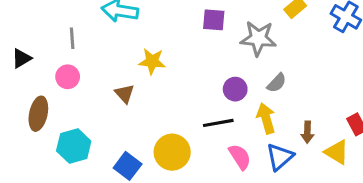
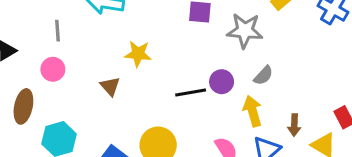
black line: (218, 123) -> (191, 93), moved

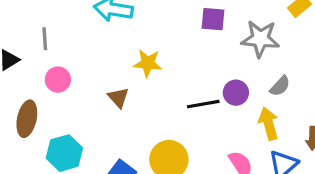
gray line: (58, 31) -> (45, 39), moved

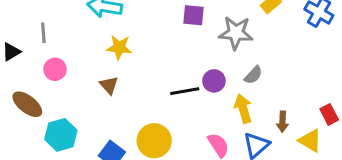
yellow star: (148, 63) -> (119, 47), moved
brown ellipse: (27, 119) -> (27, 104), turned -64

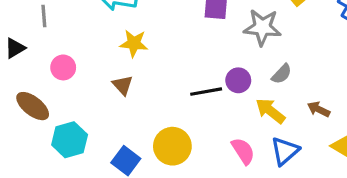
gray line: (43, 33) -> (44, 16), moved
yellow arrow: (243, 109) -> (270, 111), turned -36
brown arrow: (283, 122) -> (319, 109), moved, turned 114

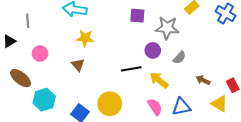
purple circle: (238, 80) -> (153, 50), moved
yellow arrow: (270, 111) -> (159, 80), moved
blue triangle: (285, 151) -> (181, 107), turned 30

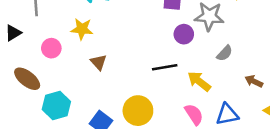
yellow star: (85, 38) -> (82, 29), moved
purple circle: (153, 50) -> (184, 34), moved

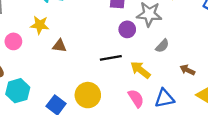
brown triangle: (98, 62) -> (59, 46), moved, turned -40

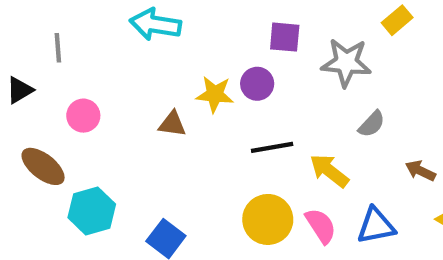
yellow star: (40, 25) -> (215, 94), moved
purple circle: (127, 29) -> (257, 84), moved
yellow circle: (88, 95) -> (268, 219), moved

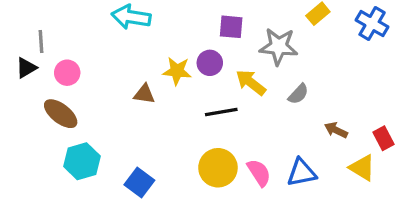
gray line: (58, 48) -> (41, 42), moved
pink circle: (83, 116) -> (67, 73), moved
brown ellipse: (43, 166) -> (61, 114), moved
yellow arrow: (329, 171) -> (251, 83), moved

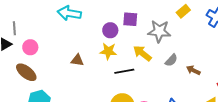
purple circle: (210, 63) -> (110, 30), moved
yellow star: (177, 71) -> (108, 51), moved
brown arrow: (336, 130) -> (193, 70), moved

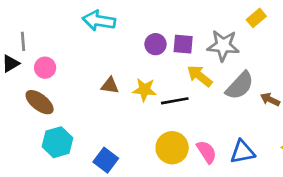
purple square: (130, 19) -> (183, 44), moved
yellow star: (108, 51) -> (144, 90), moved
gray semicircle: (171, 60) -> (240, 86), size x1.6

